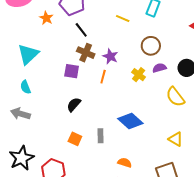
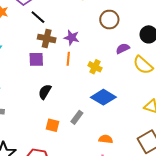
purple semicircle: (159, 68) -> (123, 49), moved
yellow cross: (139, 75) -> (95, 67), moved
gray rectangle: (100, 136) -> (77, 117), turned 48

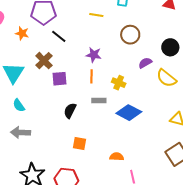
brown cross: (47, 38) -> (44, 61), moved, turned 36
gray rectangle: (77, 117) -> (99, 101), moved, turned 56
orange semicircle: (106, 139) -> (117, 157), moved

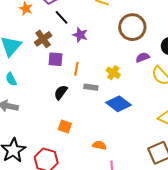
brown circle: (130, 35) -> (132, 27), size x1.4
purple star: (94, 55) -> (80, 35), moved
orange line: (92, 76) -> (76, 69), moved

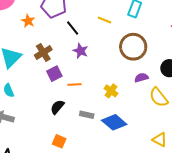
black line: (62, 17) -> (73, 28), moved
purple square: (56, 59) -> (54, 74), turned -35
orange line: (76, 69) -> (74, 84), turned 72
gray rectangle: (91, 87) -> (87, 115), moved

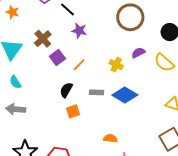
orange star: (28, 21) -> (12, 12), moved
purple semicircle: (141, 78) -> (138, 53), moved
orange line: (74, 84) -> (79, 65), turned -32
orange square: (59, 141) -> (73, 111), moved, turned -32

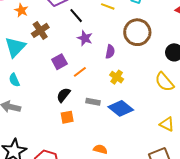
brown cross: (43, 39) -> (40, 30), moved
purple semicircle: (138, 53) -> (110, 52), moved, turned 120

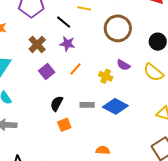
black line: (76, 16) -> (64, 22), moved
brown cross: (40, 30) -> (37, 44), moved
purple semicircle: (110, 52) -> (123, 65), moved, turned 120
orange line: (80, 72) -> (75, 69), moved

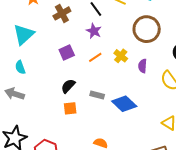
brown cross: (37, 44) -> (62, 13), moved
purple semicircle: (123, 65) -> (143, 66), turned 48
yellow cross: (106, 76) -> (121, 56), moved

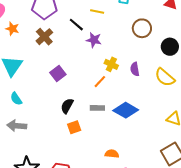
brown circle: (147, 29) -> (142, 28), moved, size x0.7
purple star: (94, 31) -> (94, 40), moved
orange line: (95, 57) -> (100, 82), moved

